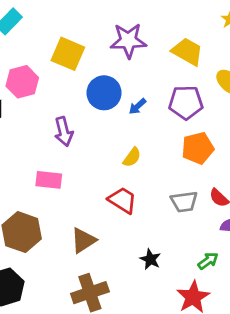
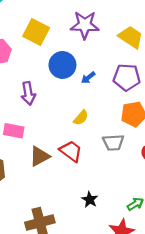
gray trapezoid: (184, 202) -> (113, 143), moved
brown triangle: (83, 240) -> (40, 156), moved

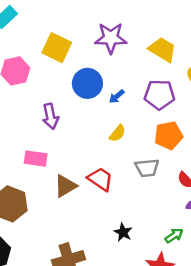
yellow semicircle: (81, 118) -> (118, 133), moved

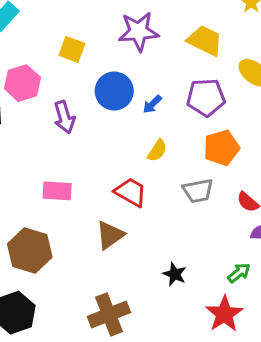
yellow square: (57, 48) -> (72, 49), size x0.7
purple arrow: (50, 116) -> (64, 117), moved
red trapezoid: (100, 179) -> (131, 192), moved
brown triangle: (65, 186) -> (110, 235), moved

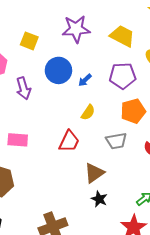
red trapezoid: (131, 192) -> (69, 141), turned 85
brown triangle: (110, 235) -> (94, 173), moved

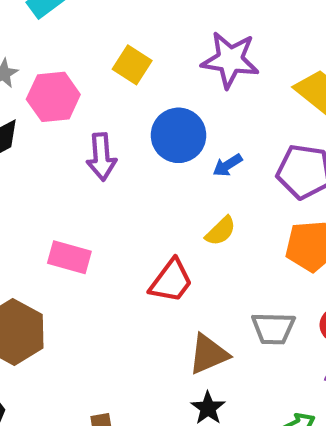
gray trapezoid: (116, 141) -> (273, 328), moved

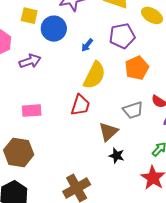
blue circle: (179, 135) -> (54, 29), moved
purple arrow: (101, 157) -> (30, 61), turned -85
yellow semicircle: (221, 231) -> (94, 75), size x1.8

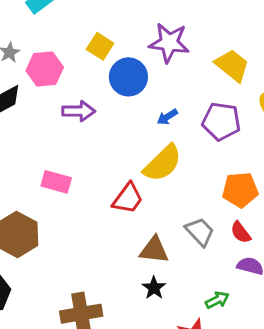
orange pentagon: (137, 68) -> (240, 190), moved
gray trapezoid: (133, 110) -> (200, 232), turned -135
brown triangle: (108, 132) -> (154, 250), turned 30

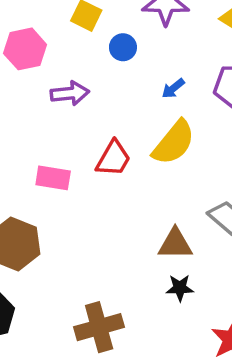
blue circle: (128, 77) -> (123, 47), size x0.6
red trapezoid: (128, 198) -> (113, 159), moved
black star: (154, 288) -> (180, 288), turned -30

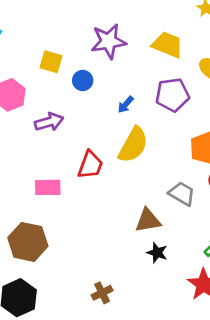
black star: (180, 288) -> (157, 253), turned 30
brown cross: (99, 327) -> (102, 293), size x0.6

